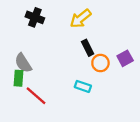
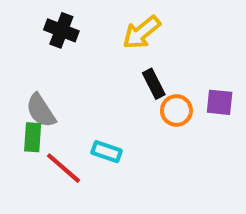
purple square: (125, 58) -> (220, 102), turned 35
cyan rectangle: (83, 86) -> (107, 152), moved

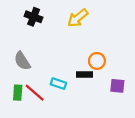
black rectangle: (154, 84) -> (84, 75), moved, turned -63
purple square: (220, 102) -> (117, 86), moved
green rectangle: (33, 137) -> (18, 93), moved

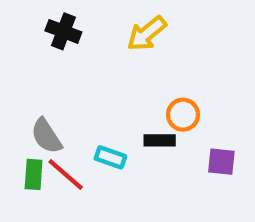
gray semicircle: (22, 61) -> (46, 136), moved

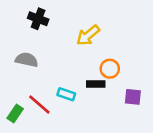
yellow arrow: (147, 34) -> (88, 35), moved
gray semicircle: (46, 136) -> (27, 60), moved, turned 135
green rectangle: (34, 174) -> (15, 113), moved, turned 30

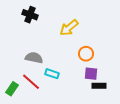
gray semicircle: (27, 60) -> (34, 58), moved
black rectangle: (96, 84) -> (99, 86), moved
purple square: (133, 97) -> (91, 74), moved

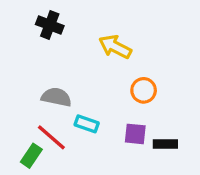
yellow arrow: (69, 28) -> (115, 47), turned 66
purple square: (91, 74) -> (135, 134), moved
green rectangle: (12, 89) -> (31, 156), moved

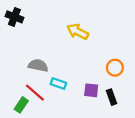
black cross: (50, 25) -> (14, 17), moved
orange circle: (144, 90) -> (115, 68), moved
black rectangle: (165, 144) -> (112, 97), turned 70

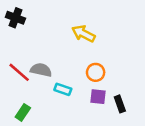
orange circle: (115, 68) -> (96, 72), moved
red line: (35, 93) -> (19, 72), moved

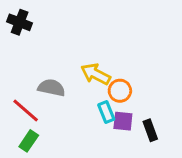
yellow arrow: (83, 34) -> (96, 74), moved
red line: (19, 72) -> (26, 110), moved
cyan rectangle: (63, 89) -> (106, 112), moved, turned 49

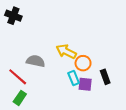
black rectangle: (150, 130) -> (105, 77), moved

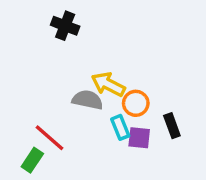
black cross: (13, 16) -> (65, 26), moved
gray semicircle: (36, 61) -> (87, 100), moved
red line: (18, 77) -> (50, 138), moved

